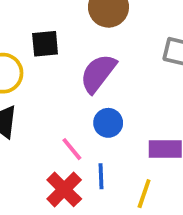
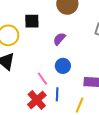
purple semicircle: (98, 73) -> (59, 39), size x0.6

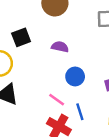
purple semicircle: (59, 39) -> (60, 47), turned 80

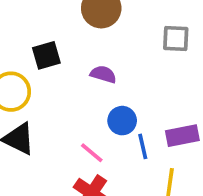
blue line: (80, 112) -> (143, 146), moved

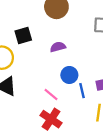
purple semicircle: (103, 74) -> (58, 47), turned -32

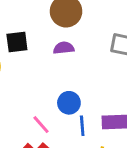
purple semicircle: (58, 47) -> (64, 48), moved

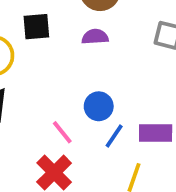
blue line: (82, 126) -> (114, 136), turned 36

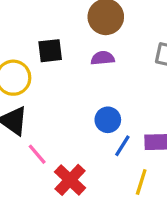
pink line: (62, 132) -> (37, 154), moved

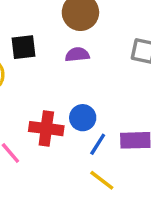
red cross: (70, 180) -> (46, 129), moved, turned -36
yellow line: (141, 182) -> (102, 180), moved, turned -70

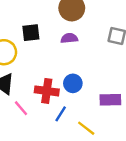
blue line: (98, 144) -> (61, 114), moved

